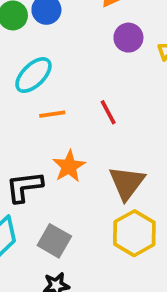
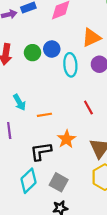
cyan ellipse: (33, 75) -> (70, 65), moved, turned -50
orange line: (52, 114) -> (44, 115), moved

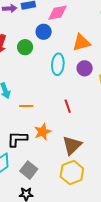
blue circle: (52, 49) -> (44, 32), moved

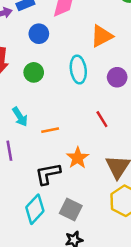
blue circle: (44, 32) -> (39, 34), moved
green circle: (25, 47) -> (34, 72), moved
purple circle: (85, 68) -> (117, 77), moved

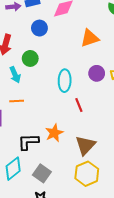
cyan ellipse: (78, 70) -> (65, 81), moved
cyan arrow: (20, 117) -> (15, 75), moved
orange line: (50, 130) -> (17, 101), moved

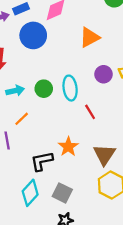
blue circle: (39, 28) -> (33, 35), size x1.5
green circle: (30, 58) -> (44, 89), moved
cyan arrow: (15, 75) -> (15, 91), turned -70
orange line: (17, 101) -> (22, 119), turned -32

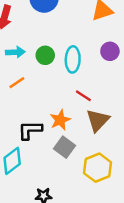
red line: (90, 112) -> (83, 96), moved, turned -35
brown triangle: (104, 155) -> (98, 120), moved
gray square: (62, 193) -> (65, 147), moved

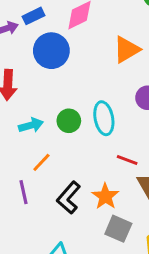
black L-shape: (30, 130) -> (69, 198), moved, turned -35

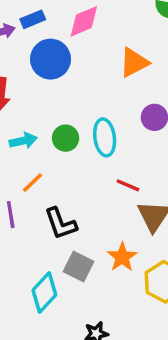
orange star: (105, 196) -> (122, 257), moved
black L-shape: (69, 198) -> (61, 223), turned -64
gray square: (118, 229) -> (78, 267), moved

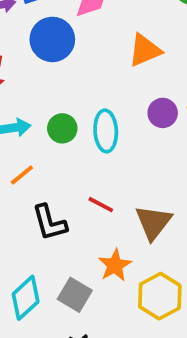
red line: (128, 185) -> (101, 205), moved
gray square: (78, 267) -> (75, 295), moved

